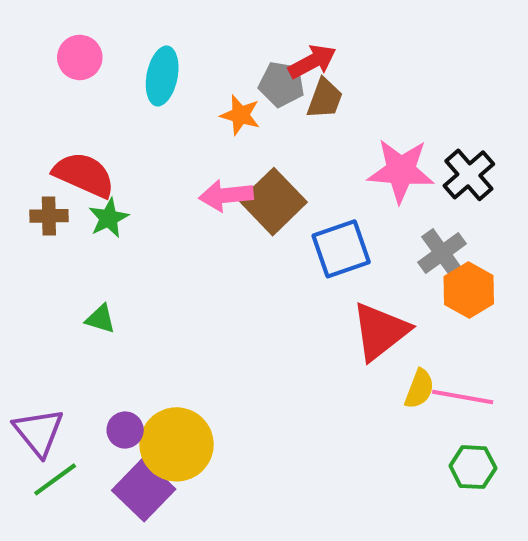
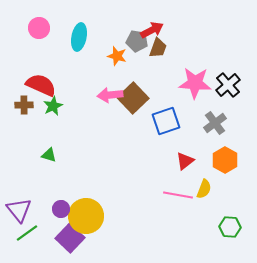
orange hexagon: (469, 290) -> (225, 160), moved
red triangle: (380, 331) -> (185, 161), size x0.6
pink line: (463, 397) -> (178, 195), moved

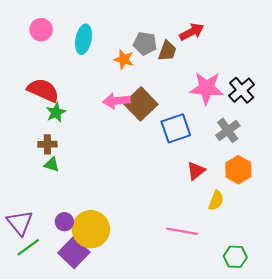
red arrow: (152, 30) -> (192, 32), moved
brown cross: (24, 105) -> (47, 144), moved
pink line: (178, 195) -> (182, 231), moved
green hexagon: (230, 227) -> (235, 257), moved

